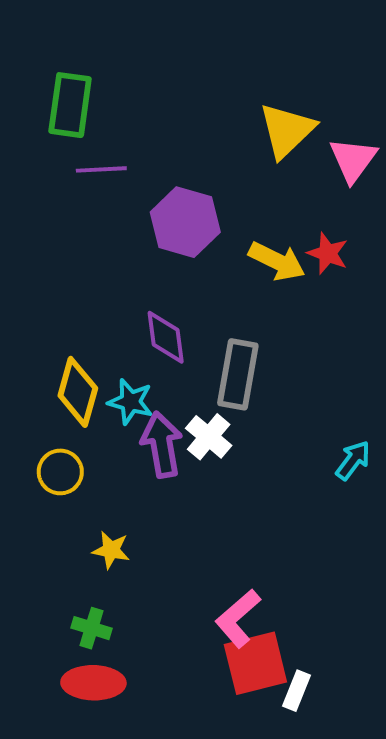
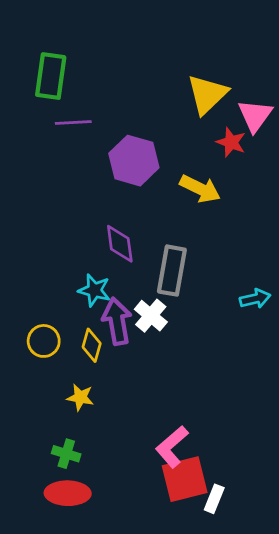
red star: (328, 253) -> (231, 142), moved
yellow diamond: (78, 392) -> (92, 345), moved, size x0.7
cyan arrow: (353, 460) -> (255, 299), moved, turned 40

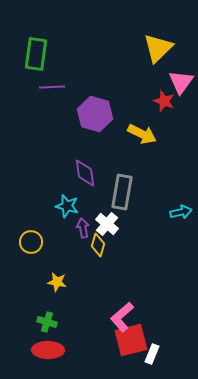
yellow triangle: (207, 94) -> (158, 48), moved
purple arrow: (117, 321) -> (83, 228), size x0.6
yellow diamond: (92, 345) -> (98, 245), moved

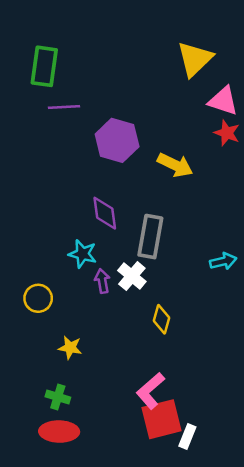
pink triangle: (181, 82) -> (223, 101), turned -48
red star: (164, 101) -> (227, 133), moved
yellow diamond: (98, 245) -> (161, 319), moved

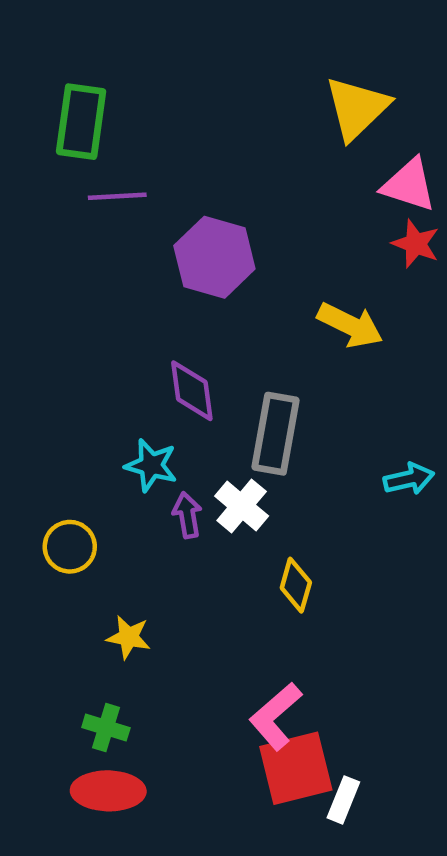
yellow arrow: (175, 165) -> (350, 325), moved

